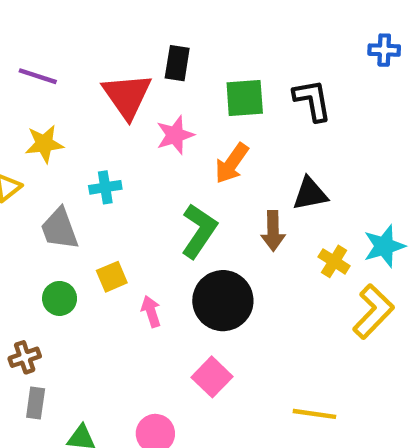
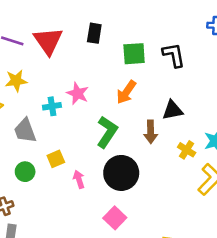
red triangle: (127, 96) -> (48, 41), moved
pink star: (175, 135) -> (78, 93), moved, turned -30

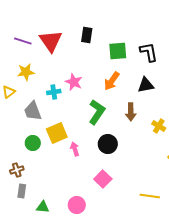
black triangle: (172, 110) -> (146, 85), moved
yellow square: (56, 159) -> (57, 133), size x1.5
black circle: (121, 173) -> (108, 144), size x0.7

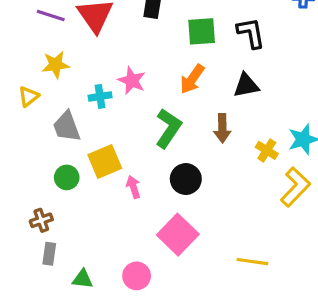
pink square: (103, 179) -> (178, 235), size x1.4

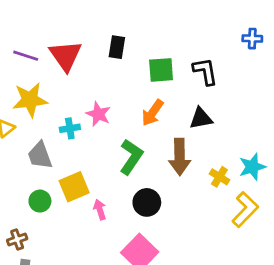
yellow star: (56, 65) -> (30, 100), size x1.4
brown arrow: (222, 128) -> (180, 157), size x1.4

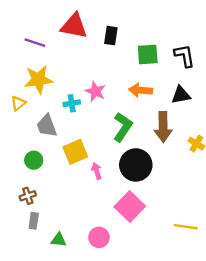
red triangle: (66, 56) -> (74, 26), moved, turned -44
orange arrow: (153, 113) -> (141, 90), turned 60
green circle: (40, 201) -> (34, 160), moved
black circle: (147, 202) -> (136, 165), size x1.4

